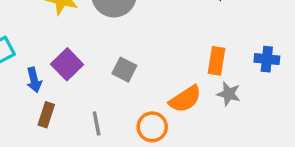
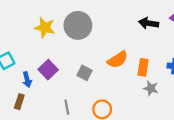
orange semicircle: (185, 99) -> (118, 60), moved
brown rectangle: (46, 115) -> (19, 102), moved

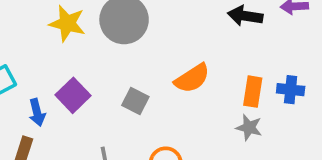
orange rectangle: (143, 67) -> (253, 92), moved

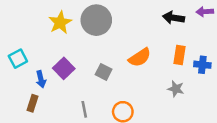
yellow star: (67, 23) -> (60, 23), turned 30
orange rectangle: (253, 92) -> (179, 55), moved

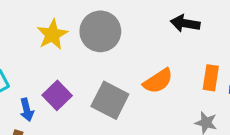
black arrow: (173, 18) -> (185, 23), moved
gray square: (104, 72) -> (110, 100), size x1.6

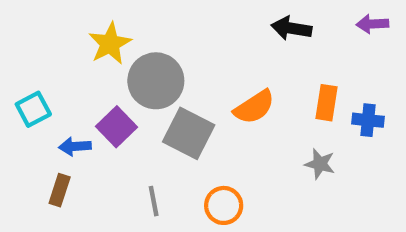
gray circle: (100, 31) -> (156, 81), moved
blue arrow: (27, 110) -> (75, 146), turned 100

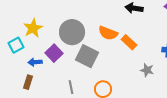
yellow star: (110, 44) -> (33, 28), moved
orange rectangle: (326, 103) -> (129, 42), moved, turned -56
orange semicircle: (254, 107) -> (108, 33), moved, turned 54

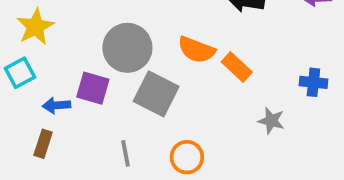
yellow star: (33, 28) -> (35, 27), moved
purple square: (54, 53) -> (93, 88), turned -30

